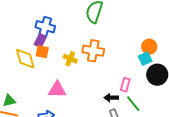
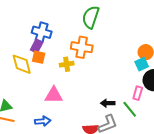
orange cross: (93, 51) -> (82, 47), moved
yellow cross: (70, 59) -> (67, 64), turned -32
pink rectangle: (125, 85) -> (138, 93), moved

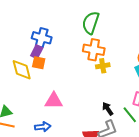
orange cross: (82, 47) -> (94, 50), moved
yellow cross: (67, 64) -> (103, 66), moved
black arrow: (108, 103) -> (108, 109), turned 56

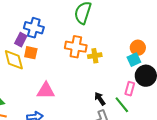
orange cross: (94, 50) -> (76, 47), moved
purple rectangle: (37, 52) -> (21, 40), moved

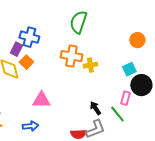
orange circle: (138, 48) -> (137, 40), moved
orange square: (31, 53) -> (26, 62), turned 32

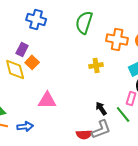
blue cross: (29, 37) -> (36, 19), moved
orange cross: (71, 56) -> (117, 39), moved
blue arrow: (30, 126) -> (25, 126), moved

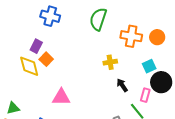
black arrow: (101, 108) -> (122, 85), moved

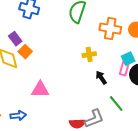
purple rectangle: (36, 46) -> (15, 39), turned -64
pink rectangle: (145, 95) -> (124, 69), moved

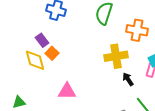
yellow cross: (89, 55) -> (116, 56), size x1.6

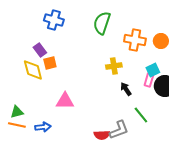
orange square: (52, 53) -> (50, 63), turned 32
yellow cross: (116, 56) -> (114, 66), size x0.7

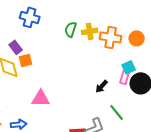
green semicircle: (102, 23) -> (71, 29), moved, size x0.7
yellow cross: (114, 66) -> (90, 31), moved
black arrow: (126, 89) -> (102, 86), turned -104

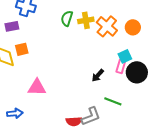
orange cross: (111, 37) -> (107, 26), turned 30
purple rectangle: (16, 47) -> (12, 26), moved, turned -64
green line: (117, 112) -> (113, 101), turned -30

